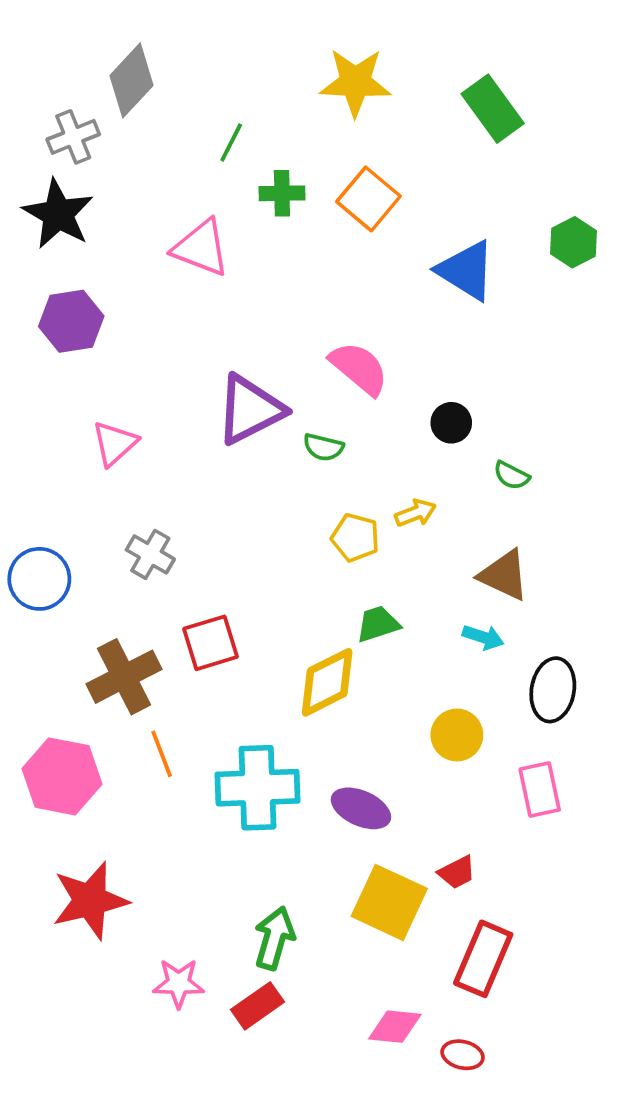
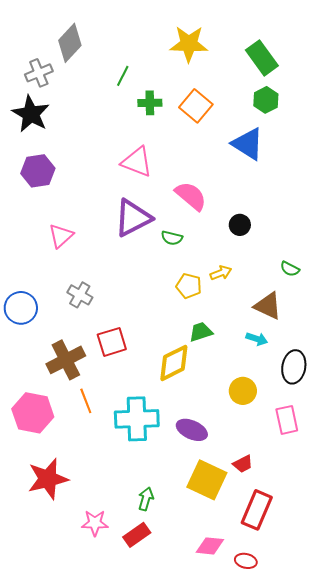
green hexagon: (574, 242) -> (266, 100), moved
pink triangle: (201, 248) -> (137, 162), moved
green semicircle: (511, 475) -> (290, 269), moved
green arrow: (274, 938) -> (146, 499), size x0.7

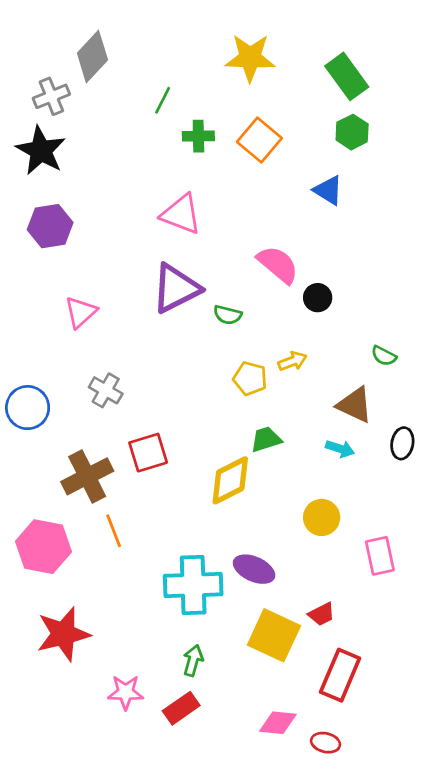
blue triangle: (248, 144) -> (328, 190), size x0.7
pink semicircle: (191, 196) -> (278, 265), moved
black ellipse: (294, 367) -> (402, 443), moved, size x0.7
cyan cross: (137, 419) -> (193, 585), moved

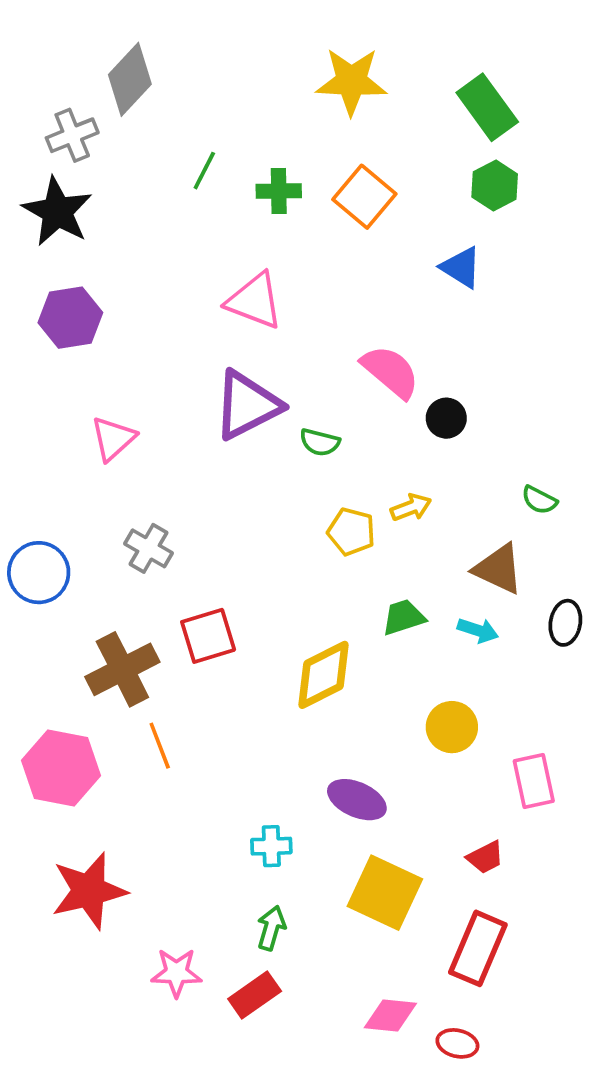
green line: (163, 100) -> (204, 171), moved
green trapezoid: (266, 439) -> (403, 617), moved
cyan cross: (193, 585) -> (271, 846), moved, size x0.5
red trapezoid: (322, 614) -> (485, 857), moved

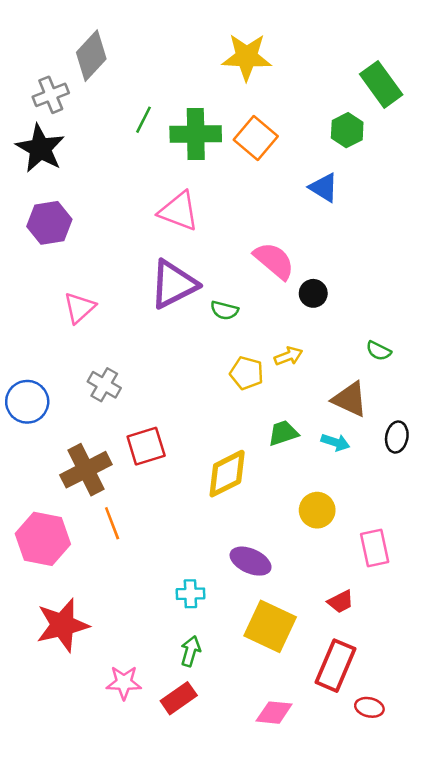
green rectangle: (487, 107) -> (381, 84), moved
green cross: (279, 191) -> (196, 134), size x1.6
red ellipse: (457, 1043) -> (369, 707), moved

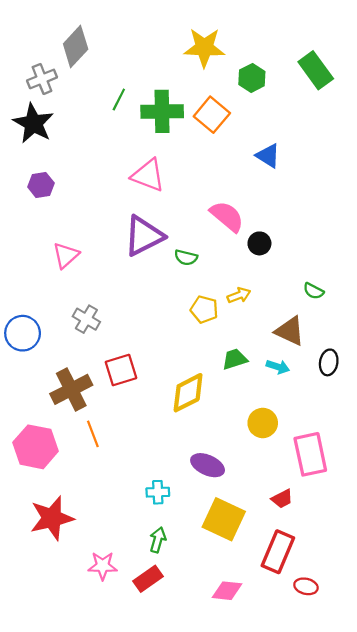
green hexagon: (347, 130) -> (252, 78), moved
purple hexagon: (49, 223) -> (41, 185), size x0.7
pink rectangle: (375, 548) -> (310, 454), size x1.4

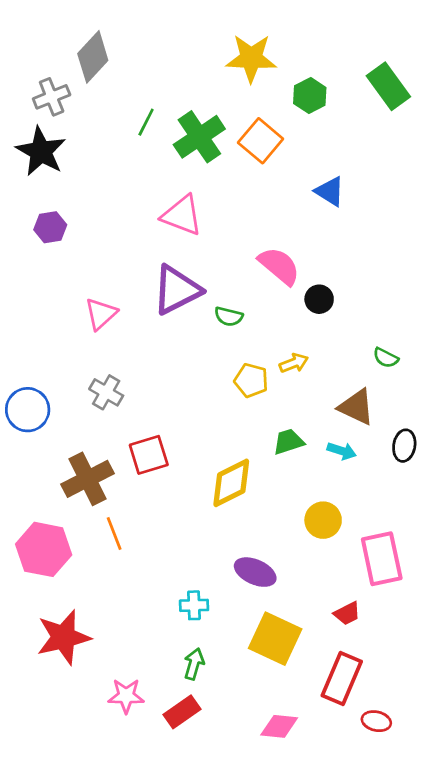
green cross: (162, 111) -> (199, 137), turned -33
pink triangle: (66, 255) -> (101, 314), moved

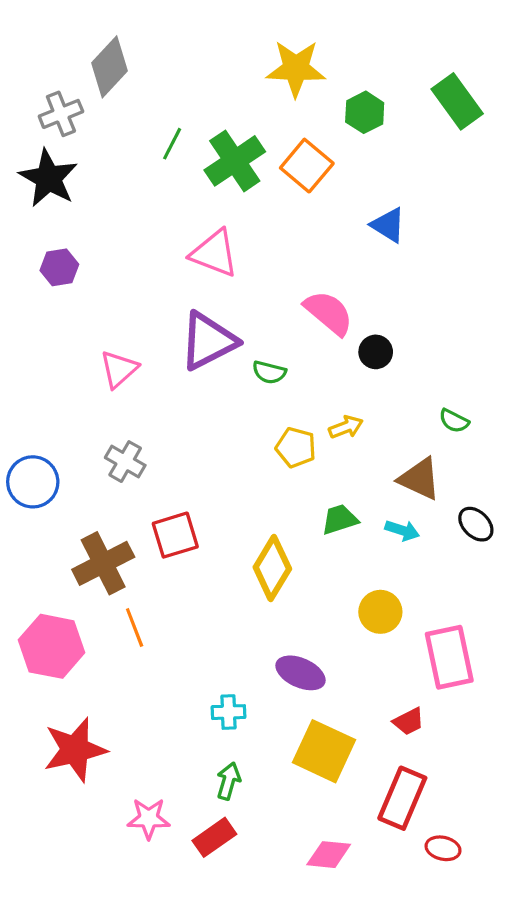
black ellipse: (404, 446) -> (476, 524), turned -56
yellow diamond: (231, 483) -> (272, 568), turned -32

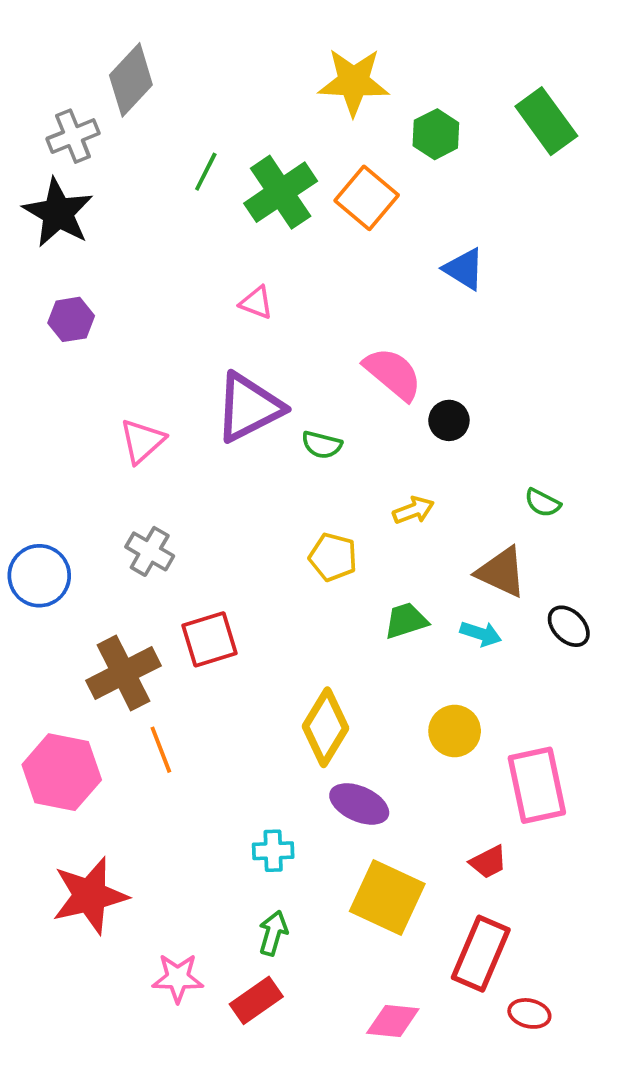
pink triangle: (214, 253) -> (256, 303), size x0.6
yellow pentagon: (296, 447) -> (333, 557), moved
yellow diamond: (272, 568) -> (326, 727), moved

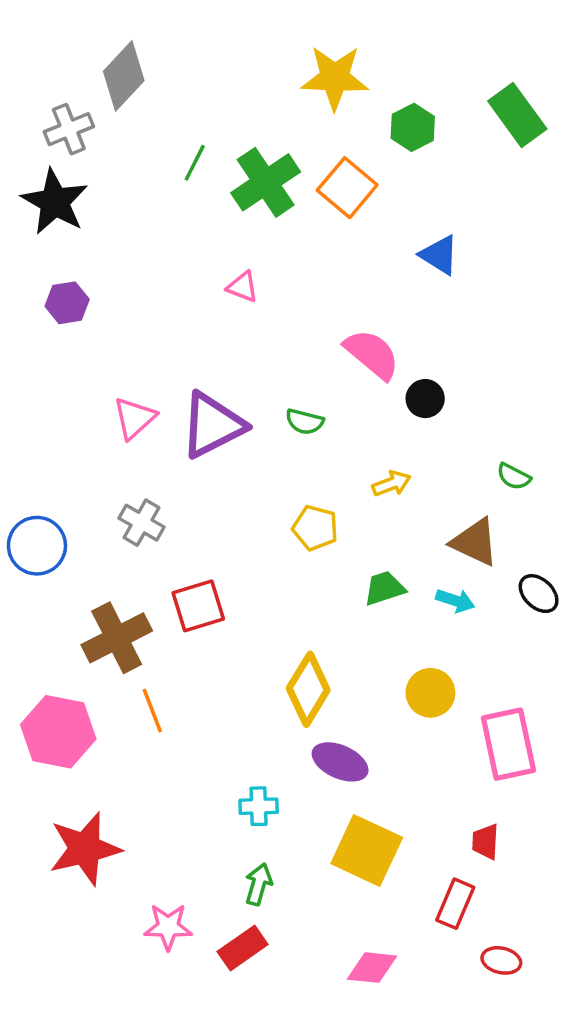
purple triangle: (249, 407) -> (212, 425), moved
red trapezoid: (488, 862) -> (485, 842), moved, turned 120
red rectangle: (481, 954) -> (455, 904), size x0.7

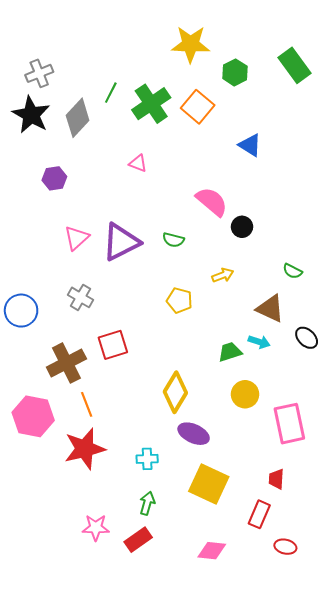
gray diamond: (124, 76) -> (78, 118), moved
purple hexagon: (67, 303) -> (54, 178), moved
green trapezoid: (384, 588) -> (230, 352), moved
red star: (85, 849) -> (85, 449), moved

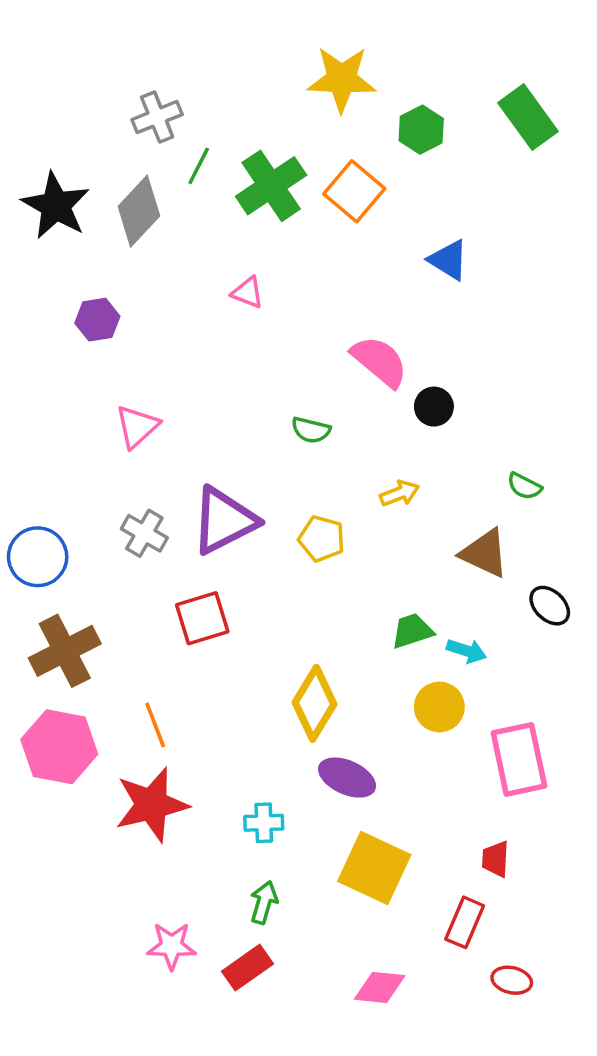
gray cross: (39, 73) -> (157, 117), moved
purple triangle: (121, 242) -> (224, 521), moved
cyan arrow: (259, 342) -> (466, 651), moved
brown cross: (66, 363) -> (65, 651), moved

